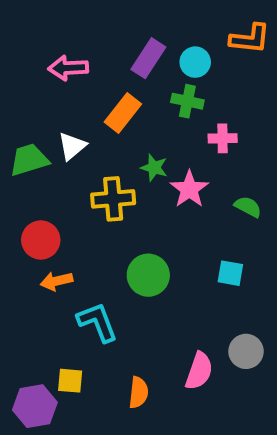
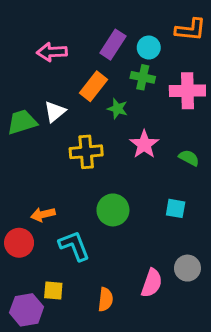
pink cross: (223, 138) -> (187, 91), moved, size x1.6
green star: (154, 168) -> (117, 109), moved
red circle: (41, 240) -> (19, 243), moved

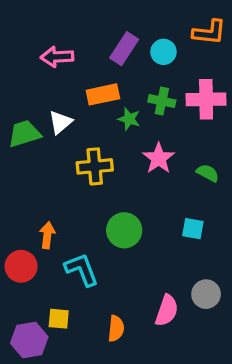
green cross: (143, 77) -> (162, 101), moved
orange rectangle: (94, 86) -> (103, 94), turned 40
orange arrow: (43, 214) -> (47, 235), turned 110

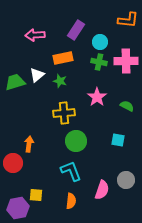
cyan circle: (163, 52) -> (100, 42), moved
green star: (129, 119) -> (60, 81), moved
yellow cross: (95, 166) -> (64, 113), moved
cyan L-shape: (82, 270) -> (71, 171), moved

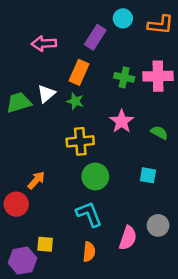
cyan circle: (100, 42) -> (123, 18), moved
orange rectangle: (63, 58) -> (79, 72), turned -54
orange arrow: (29, 144) -> (36, 180), turned 35

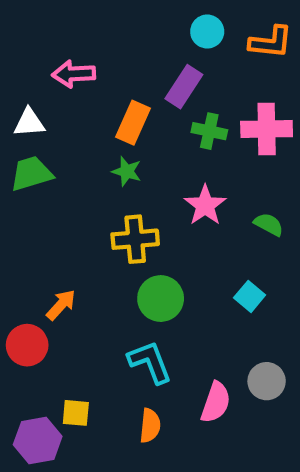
purple rectangle: (95, 37) -> (184, 87), moved
white triangle: (46, 94) -> (29, 123), moved, turned 36
cyan square: (148, 175) -> (250, 296), turned 30

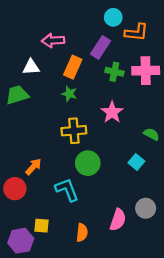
orange L-shape: (271, 42) -> (136, 32), moved
pink arrow: (74, 74) -> (53, 40), moved
white triangle: (29, 123) -> (31, 67), moved
green semicircle: (269, 224) -> (151, 134), moved
cyan L-shape: (150, 362) -> (67, 190), moved

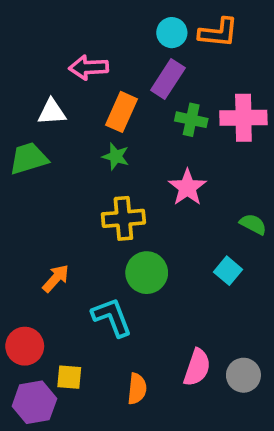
cyan circle: (113, 17) -> (172, 33), moved
orange L-shape: (136, 32) -> (218, 33), moved
red circle: (15, 189) -> (25, 346), moved
gray circle: (146, 208) -> (243, 375), moved

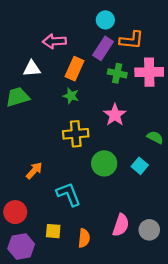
orange L-shape: (218, 33) -> (131, 40), moved
green circle: (147, 273) -> (104, 163), moved
yellow square: (69, 377) -> (53, 231), moved

